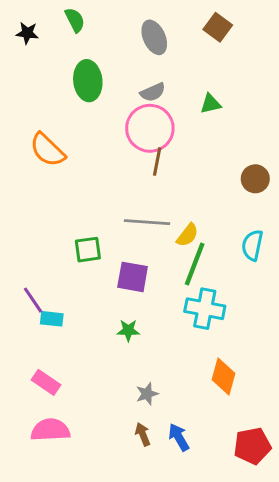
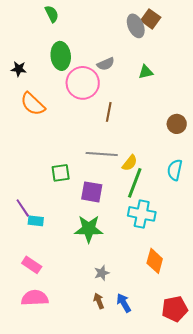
black star: (27, 33) -> (19, 69), moved
gray ellipse: (154, 37) -> (136, 26), moved
pink circle: (150, 128) -> (83, 83), moved
green star: (128, 330) -> (89, 229), size x1.8

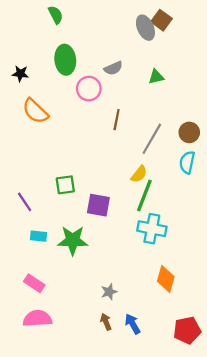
pink circle: (83, 83) -> (89, 89), size x0.7
gray line: (102, 154) -> (152, 139), moved, turned -64
cyan semicircle: (175, 170) -> (187, 162), moved
purple line: (23, 208) -> (25, 202), moved
green star: (89, 229) -> (73, 240), moved

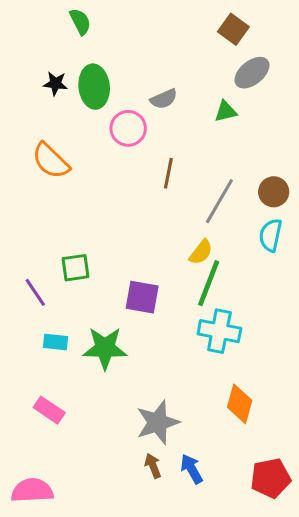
gray ellipse: (145, 28) -> (252, 73), moved, turned 75
black star: (20, 74) -> (55, 83), moved
green square: (65, 185) -> (76, 268), moved
gray star: (109, 292) -> (158, 422), size x1.8
pink semicircle: (37, 318) -> (32, 491), moved

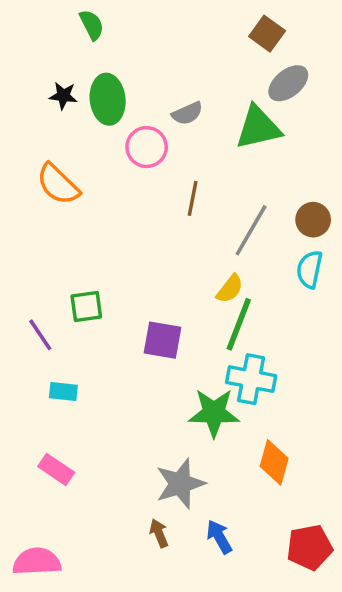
green triangle: (226, 111) -> (258, 128), size x1.8
green star: (105, 348) -> (214, 413), moved
brown arrow: (153, 466) -> (159, 533), moved

